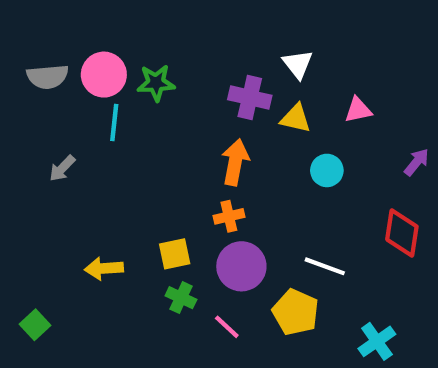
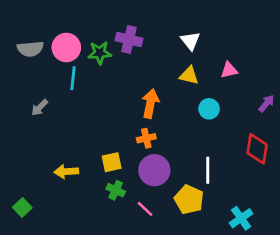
purple cross: (250, 97) -> (129, 39), moved
white line: (325, 266) -> (208, 170), turned 70

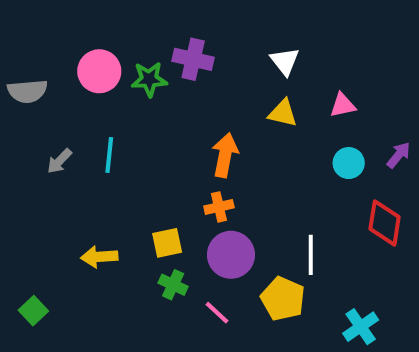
gray semicircle: (30, 49) -> (27, 91), moved
cyan line: (73, 78) -> (109, 155), moved
cyan circle: (209, 109) -> (349, 163), moved

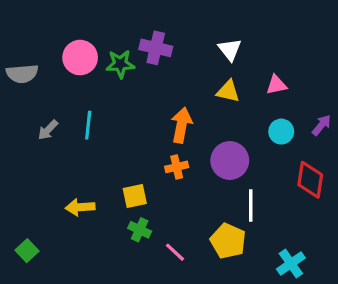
purple circle: (231, 255) -> (230, 161), moved

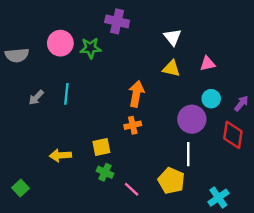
purple cross: (156, 48) -> (117, 21), moved
purple arrow: (321, 125) -> (241, 103), moved
purple circle: (230, 161) -> (192, 119), moved

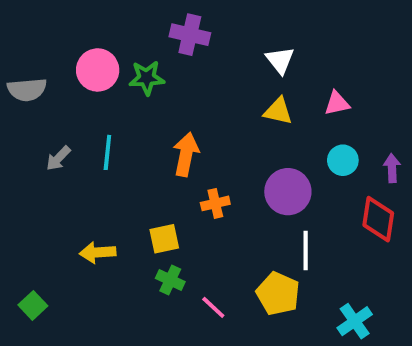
orange arrow: (136, 94) -> (186, 154), moved
purple arrow: (241, 103) -> (392, 168), turned -42
purple circle: (192, 119) -> (288, 192), moved

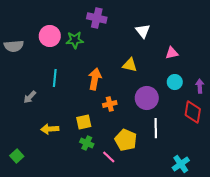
yellow triangle: (278, 111) -> (130, 65), moved
gray arrow: (58, 158) -> (30, 97), moved
yellow pentagon: (278, 294) -> (126, 140), moved

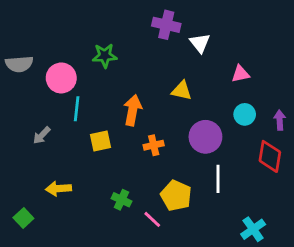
purple cross: (97, 18) -> (166, 25), moved
pink circle: (50, 36) -> (61, 78), moved
yellow square: (84, 122) -> (100, 141), moved
yellow arrow: (50, 129) -> (58, 189), moved

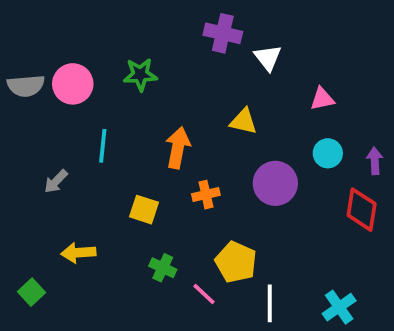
pink circle: (61, 78) -> (73, 84), moved
yellow square: (100, 141) -> (144, 210), moved, turned 30
white line: (218, 179) -> (270, 303), moved

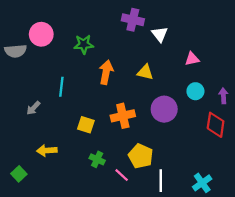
pink circle: (73, 84) -> (41, 34), moved
orange arrow: (178, 148) -> (106, 72), moved
orange cross: (206, 195) -> (123, 116), size x1.5

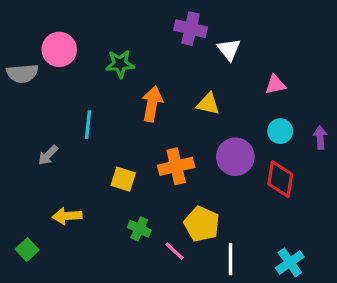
red diamond: (216, 125) -> (280, 179), moved

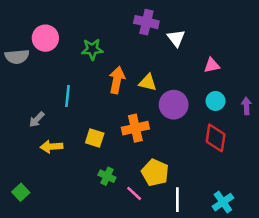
yellow triangle: (208, 104) -> (148, 82), moved
purple circle: (235, 157) -> (174, 105), moved
yellow arrow: (67, 216) -> (52, 147), moved

